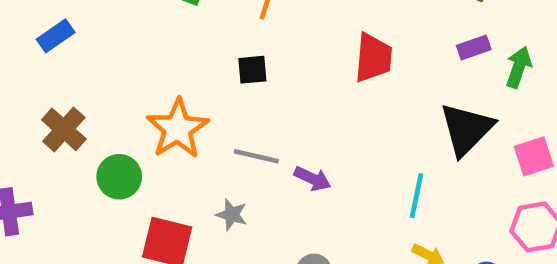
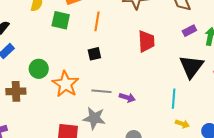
brown cross: (64, 129) -> (16, 91), turned -36
green circle: (119, 177) -> (39, 69), moved
gray star: (232, 215) -> (94, 118), size x1.6

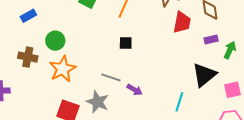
red trapezoid: (146, 41) -> (182, 22), moved
black square: (94, 54) -> (126, 43), moved
orange star: (65, 84) -> (63, 69), moved

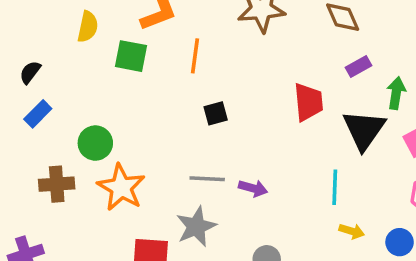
red trapezoid: (182, 22) -> (308, 102), moved
green arrow: (230, 50) -> (396, 93), moved
gray star: (98, 102) -> (196, 227), turned -30

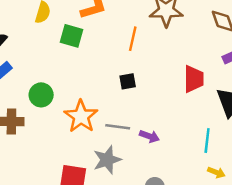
orange line: (195, 56) -> (133, 39), moved
orange star: (121, 187) -> (81, 116), moved

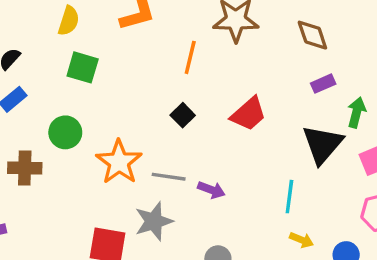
green square: (71, 36) -> (83, 67), moved
red trapezoid: (194, 79) -> (249, 114), moved, turned 48
black square: (128, 81) -> (183, 115), turned -35

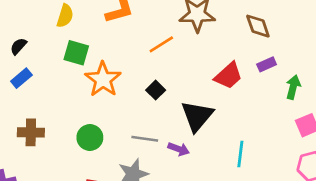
orange line: (190, 57) -> (161, 44), turned 45
red trapezoid: (249, 114) -> (228, 76), moved
green circle: (65, 132) -> (90, 138), moved
black triangle: (323, 144) -> (197, 116), moved
orange star: (119, 162) -> (103, 79), moved

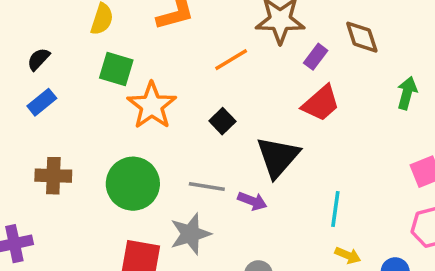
purple rectangle: (267, 64) -> (316, 57), moved, turned -30
green arrow: (293, 87) -> (407, 93), moved
green circle: (90, 138) -> (133, 184), size x1.5

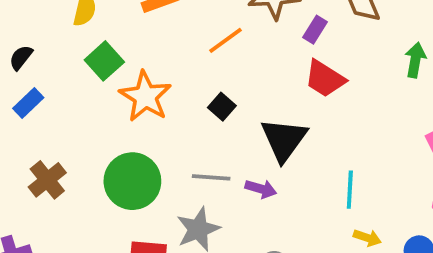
green square: (116, 69) -> (104, 61), turned 36
red trapezoid: (321, 103) -> (325, 79), turned 78
brown cross: (53, 176) -> (47, 180), turned -36

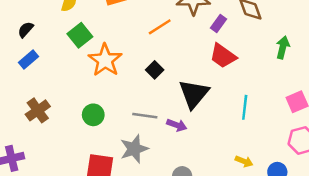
green circle: (132, 181) -> (93, 115), size x0.6
cyan line: (350, 190) -> (245, 107), moved

